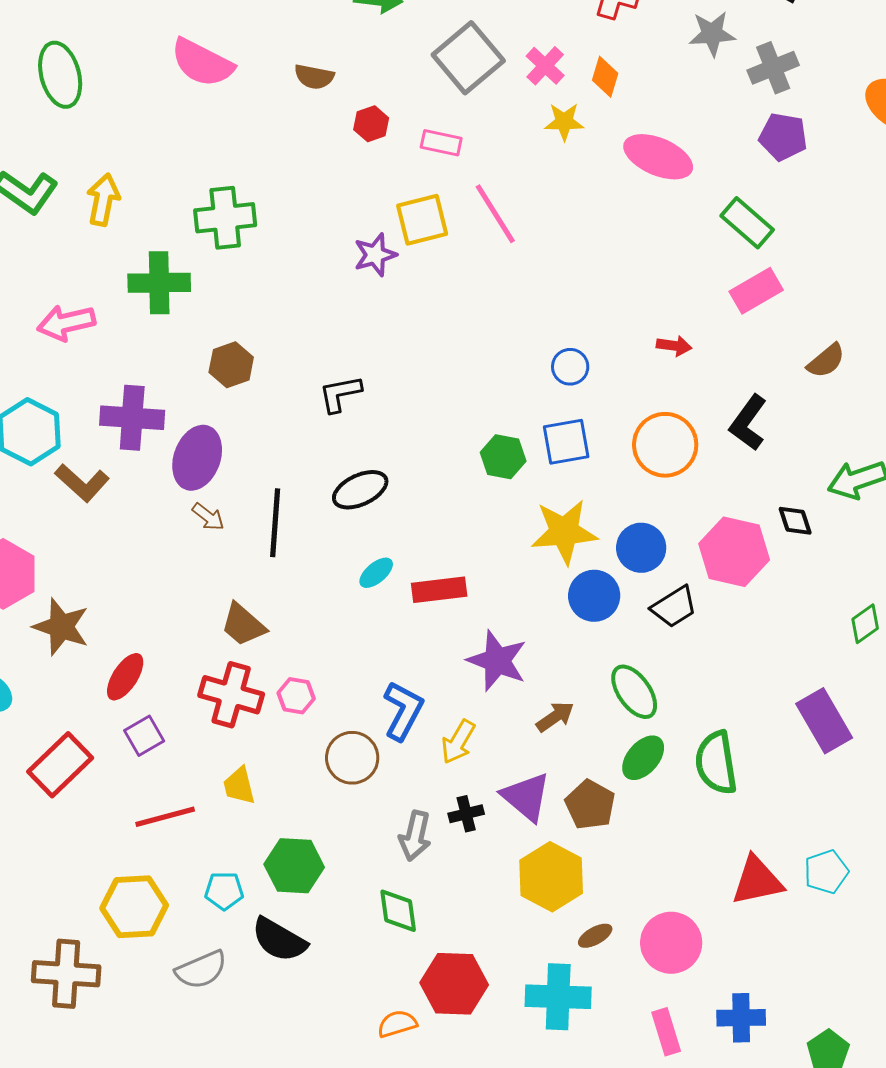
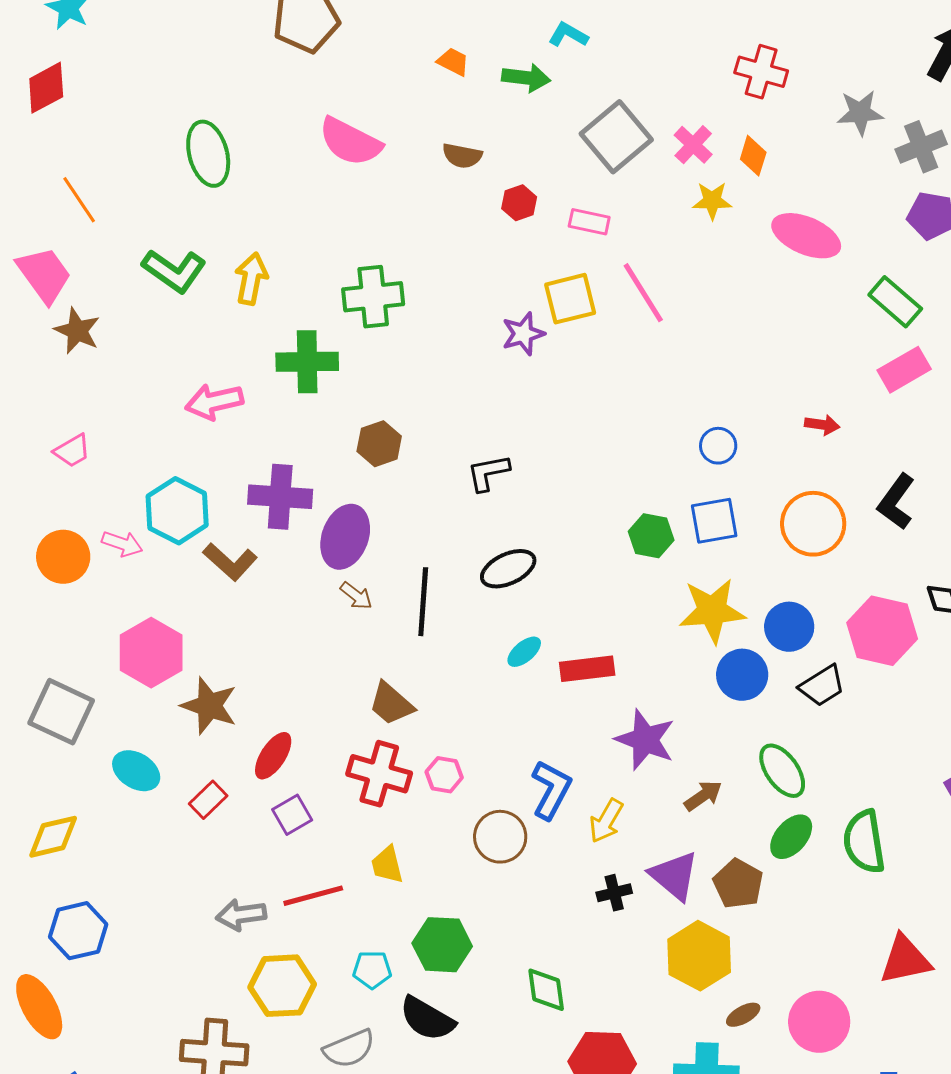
red rectangle: (60, 765) -> (208, 800), moved, size x0.6
gray arrow: (415, 836) -> (241, 915), moved, turned 69

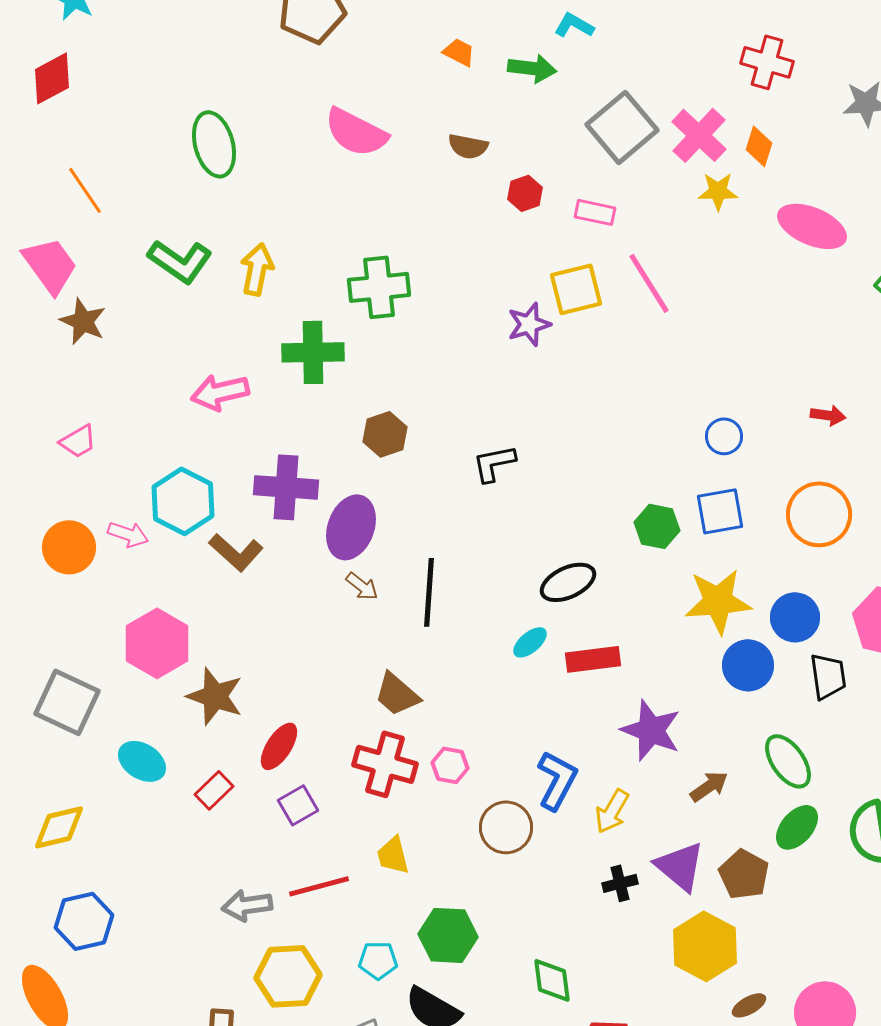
pink cross: (693, 145) -> (699, 135), size x1.4
black ellipse: (508, 569) -> (568, 582), moved
black trapezoid: (822, 686) -> (828, 676), turned -66

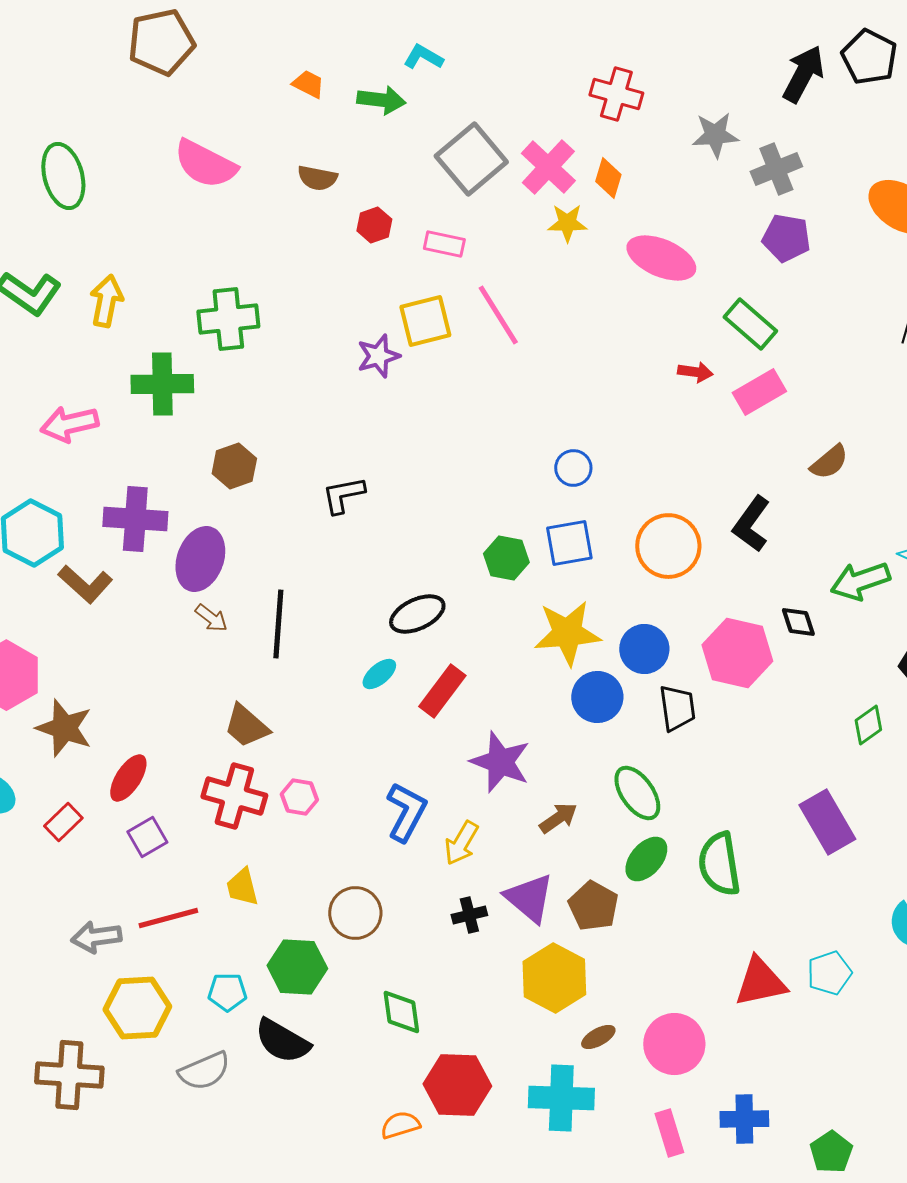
red arrow: (828, 415) -> (695, 372), moved
red rectangle: (593, 659) -> (442, 691), turned -46
brown circle: (506, 827) -> (355, 913), moved

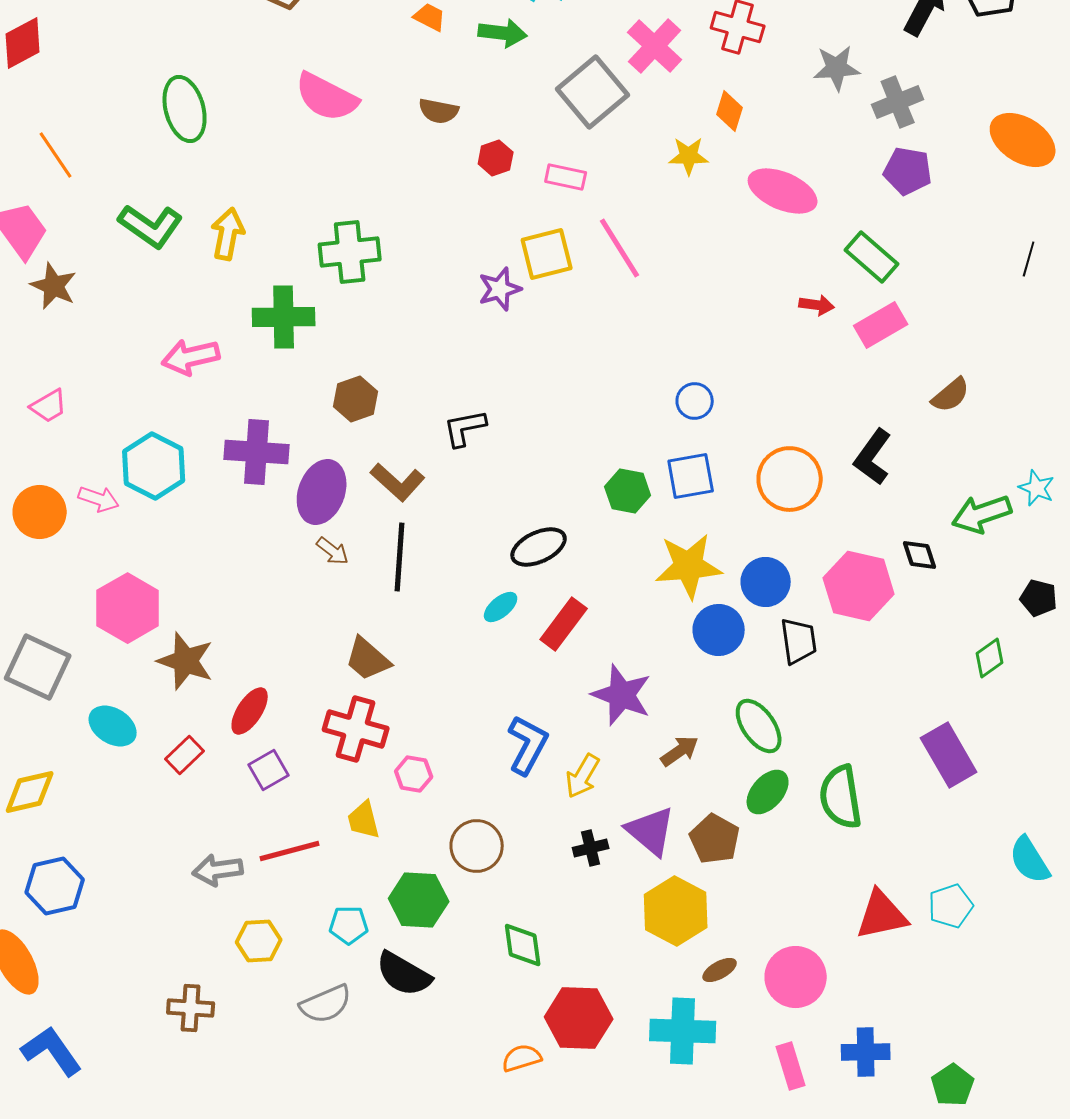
pink cross: (548, 167) -> (655, 46), moved
brown L-shape: (85, 584) -> (398, 482), moved
pink hexagon: (299, 797) -> (414, 774), moved
yellow hexagon: (137, 1008) -> (259, 941), size x0.7
brown cross: (69, 1075) -> (191, 1008), size x0.7

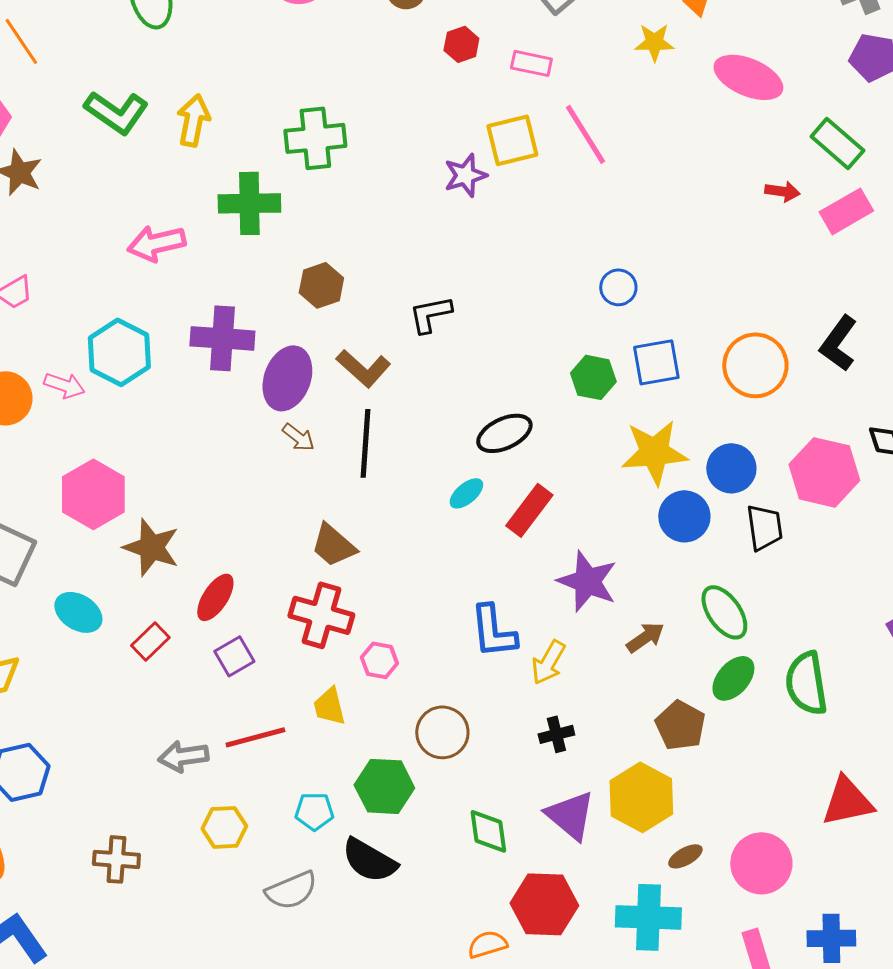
blue circle: (695, 401) -> (618, 287), moved
blue L-shape: (528, 745) -> (493, 631), turned 146
purple triangle: (651, 831) -> (570, 815), moved
brown cross: (191, 1008) -> (116, 859), moved

